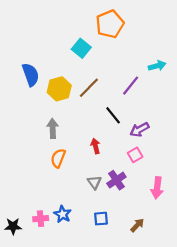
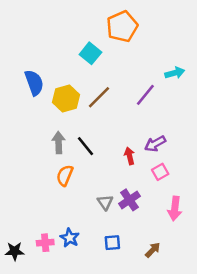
black line: (113, 115) -> (86, 146), moved
red arrow: (96, 146) -> (129, 156), moved
pink square: (135, 155) -> (160, 172), moved

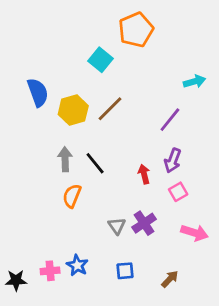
purple line: (145, 95) -> (170, 120), moved
purple arrow: (155, 144) -> (173, 160), turned -40
pink arrow: (175, 208) -> (194, 233), turned -80

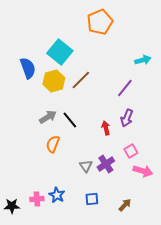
cyan square: (100, 60) -> (60, 52), moved, size x1.4
gray arrow: (65, 159) -> (48, 117), turned 60
pink square: (178, 192) -> (131, 151), moved

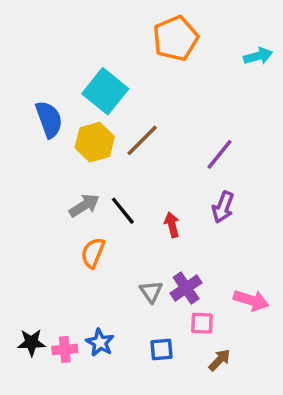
cyan arrow: (143, 60) -> (258, 56), moved
red arrow: (106, 128) -> (172, 225), moved
pink square: (131, 151) -> (202, 323), moved, turned 32
black star: (12, 206) -> (31, 342), moved

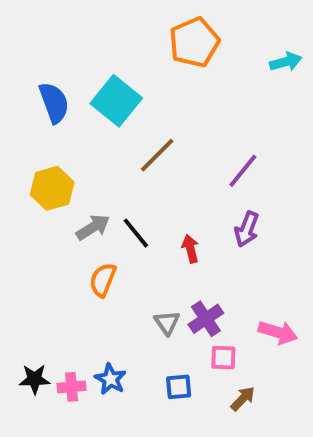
blue semicircle: (49, 119) -> (54, 103), moved
yellow hexagon: (95, 142) -> (52, 188), moved

